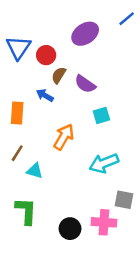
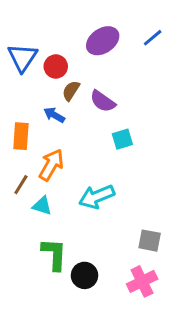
blue line: (127, 19) -> (153, 38), moved
orange arrow: (64, 137) -> (51, 165), moved
cyan arrow: (104, 163) -> (97, 197), moved
green L-shape: (26, 211) -> (54, 254), moved
pink cross: (104, 222) -> (142, 281), moved, turned -30

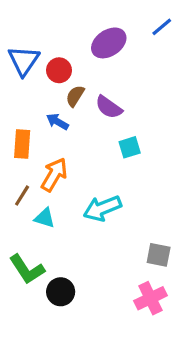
blue line: (153, 38) -> (162, 27), moved
green L-shape: (54, 254) -> (27, 269), moved, turned 144
black circle: (84, 275) -> (61, 292), moved

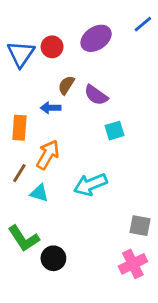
red circle: (59, 70) -> (52, 47), moved
blue arrow: (57, 122) -> (51, 108), turned -30

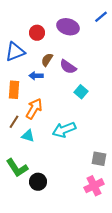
purple ellipse: (96, 38) -> (68, 27), turned 50
blue triangle: (21, 54) -> (15, 52), moved, turned 35
cyan square: (114, 131) -> (81, 92), turned -32

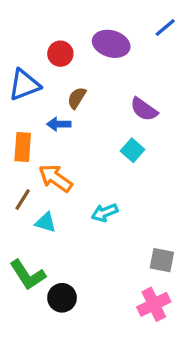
purple semicircle: (68, 67) -> (144, 109), moved
orange arrow: (34, 109) -> (55, 178), turned -85
cyan arrow: (64, 130) -> (105, 213), size x0.7

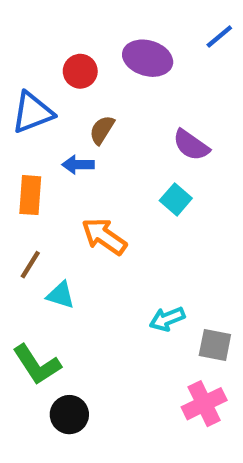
orange arrow: (55, 178) -> (104, 236), moved
cyan arrow: (105, 213) -> (167, 319), moved
black circle: (62, 298) -> (69, 415), moved

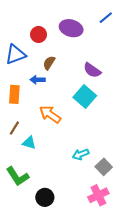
cyan square: (176, 199) -> (85, 96), size x1.5
gray square: (215, 345) -> (104, 167), turned 35
black circle: (69, 415) -> (45, 197), moved

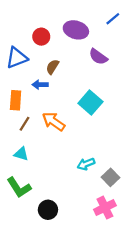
purple semicircle: (92, 70) -> (98, 57), moved
brown line: (14, 128) -> (25, 124), moved
cyan triangle: (29, 143) -> (21, 154), moved

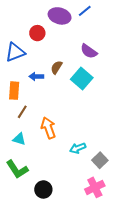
blue line: (113, 19) -> (85, 11), moved
purple ellipse: (76, 30) -> (60, 16), moved
brown semicircle: (52, 67) -> (56, 67), moved
cyan square: (90, 103) -> (82, 78), moved
orange arrow: (54, 122) -> (48, 128), moved, turned 35

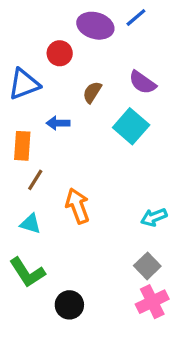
brown semicircle: (56, 67) -> (92, 92), moved
cyan arrow: (78, 148) -> (154, 217), moved
gray square: (100, 160) -> (147, 266), moved

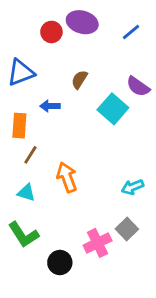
blue line: (136, 18) -> (131, 32), moved
red circle: (60, 53) -> (51, 32), moved
purple semicircle: (142, 82) -> (138, 86), moved
pink cross: (152, 302) -> (98, 243), moved

